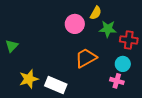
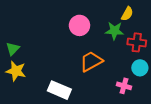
yellow semicircle: (96, 13) -> (127, 14), moved
cyan circle: (123, 64) -> (140, 68), moved
yellow star: (29, 79) -> (16, 71), moved, turned 30

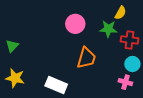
orange trapezoid: (91, 61) -> (86, 58), turned 135
yellow star: (16, 71) -> (15, 78), moved
pink cross: (124, 86) -> (125, 82), moved

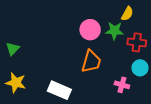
pink circle: (75, 24) -> (90, 30), moved
pink cross: (125, 82) -> (122, 85), moved

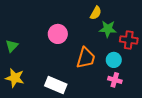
yellow semicircle: (127, 14) -> (96, 13), moved
pink circle: (90, 30) -> (58, 34), moved
cyan circle: (140, 68) -> (114, 60), moved

